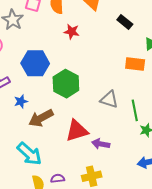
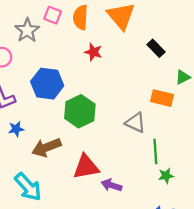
gray triangle: (109, 99) -> (136, 123), moved
blue star: (21, 101) -> (16, 129), moved

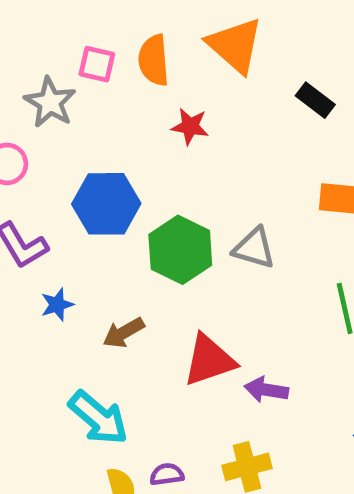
gray triangle: (136, 123) -> (254, 248), moved
brown arrow: (46, 147) -> (124, 333), size x0.7

